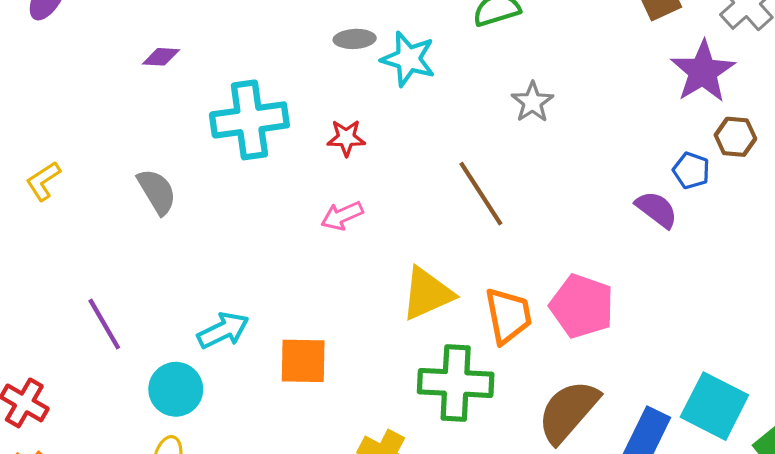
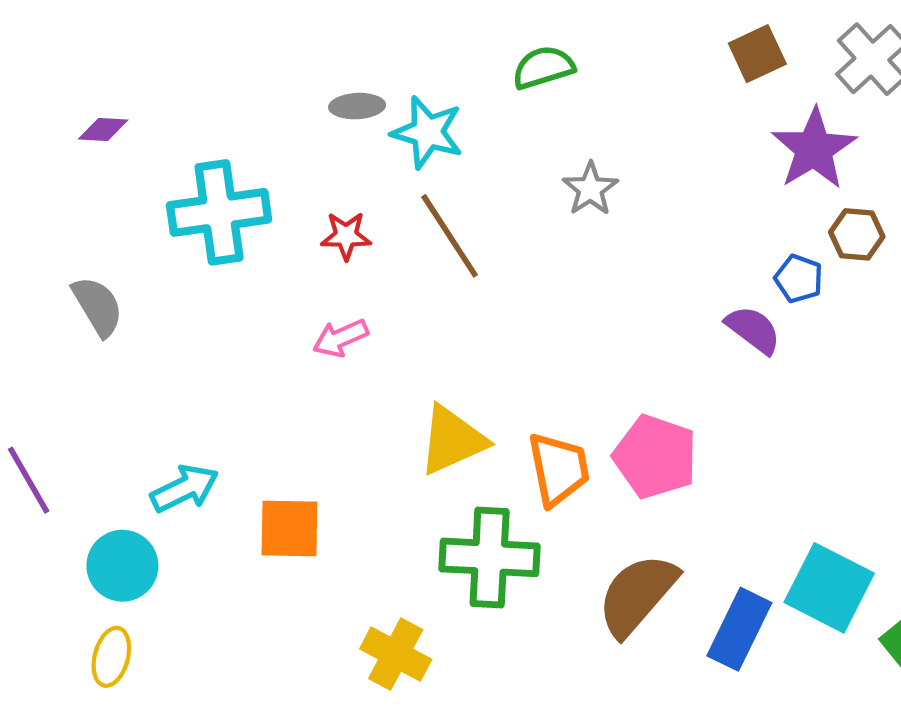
brown line: (481, 194) -> (450, 236), moved

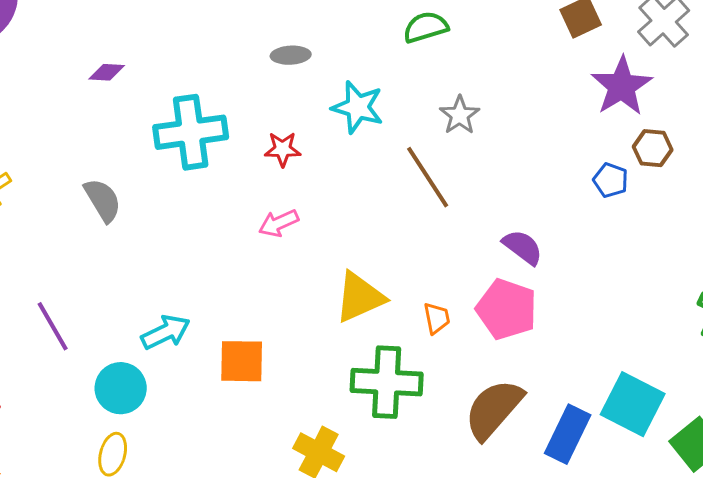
cyan star: (427, 132) -> (358, 107), moved
brown line: (450, 236) -> (428, 177), moved
purple semicircle: (753, 330) -> (523, 247), moved
orange trapezoid: (559, 469) -> (437, 318), size x0.6

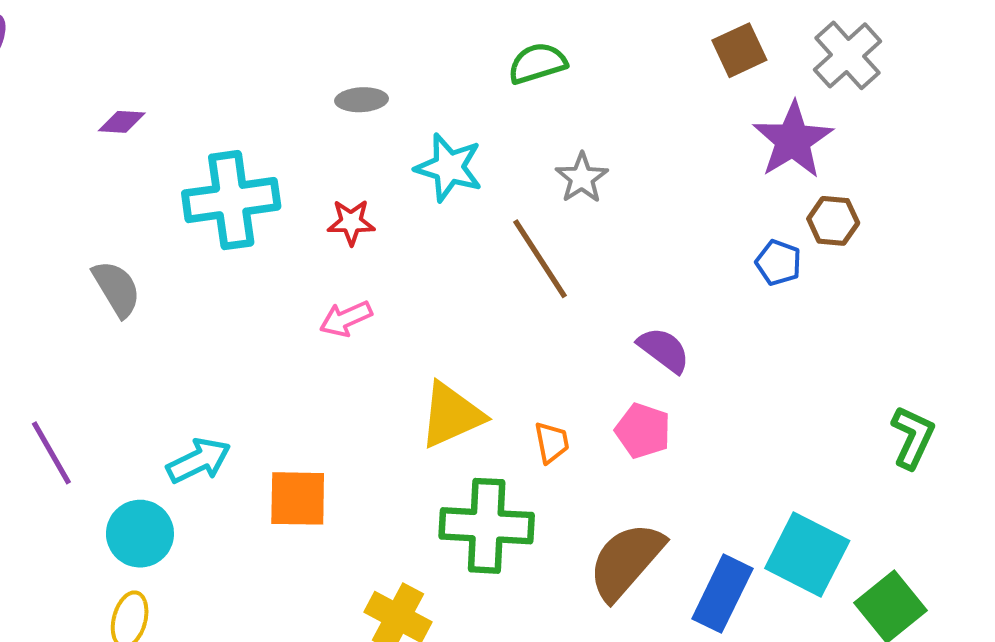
pink pentagon: (507, 309) -> (643, 431), size x0.7

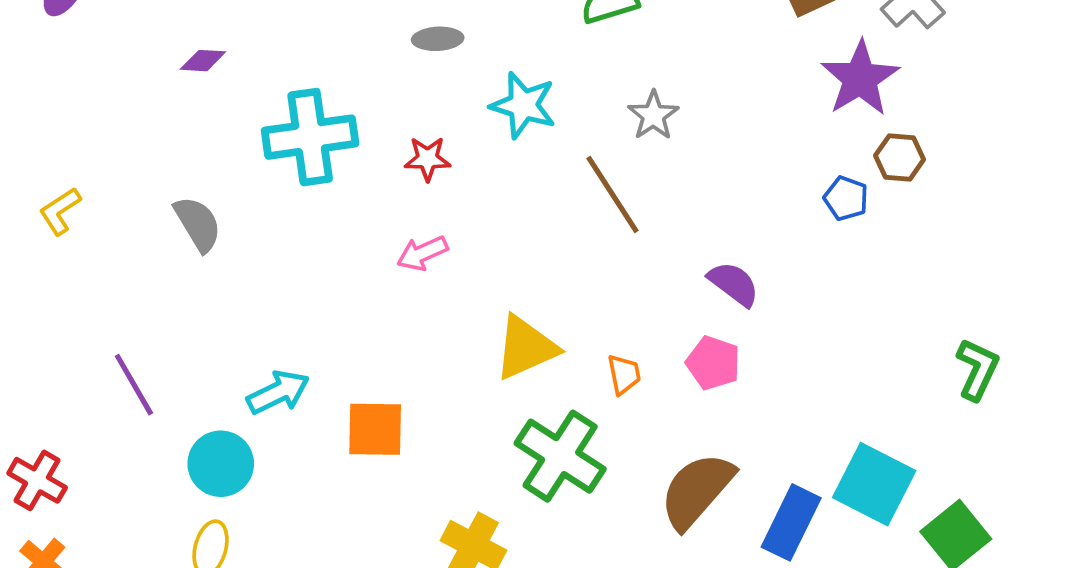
green cross: (487, 526) -> (560, 456), turned 30

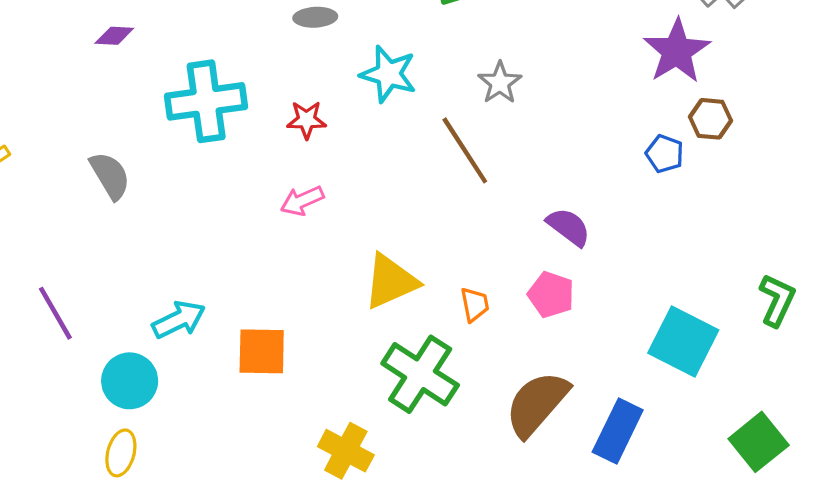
cyan square: (874, 484) -> (683, 342), moved

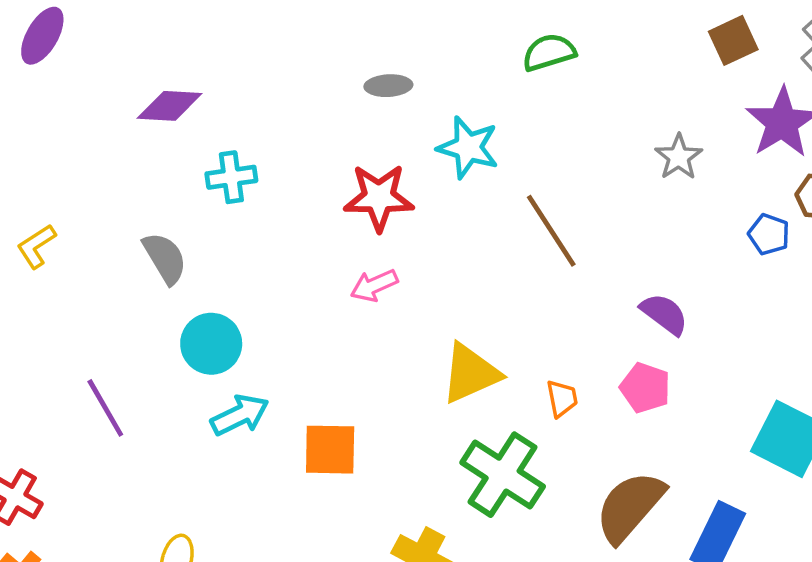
purple diamond: (114, 36) -> (170, 106), size x1.5
gray star: (500, 83) -> (679, 157), moved
cyan cross: (206, 101) -> (231, 177), moved, size x0.6
red star: (307, 120) -> (379, 197), size x1.6
cyan circle: (130, 381) -> (211, 344), moved

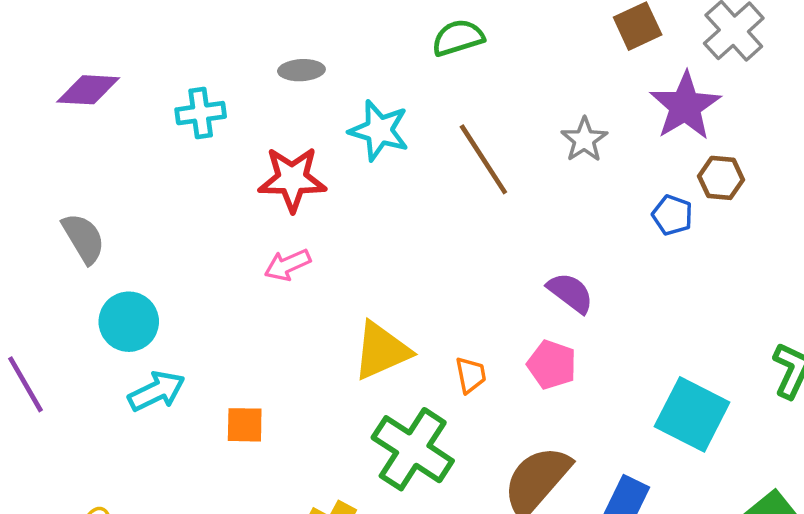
cyan cross: (231, 177) -> (201, 113), moved
brown line: (551, 231) -> (483, 159), moved
orange square: (330, 450) -> (245, 425), size x0.7

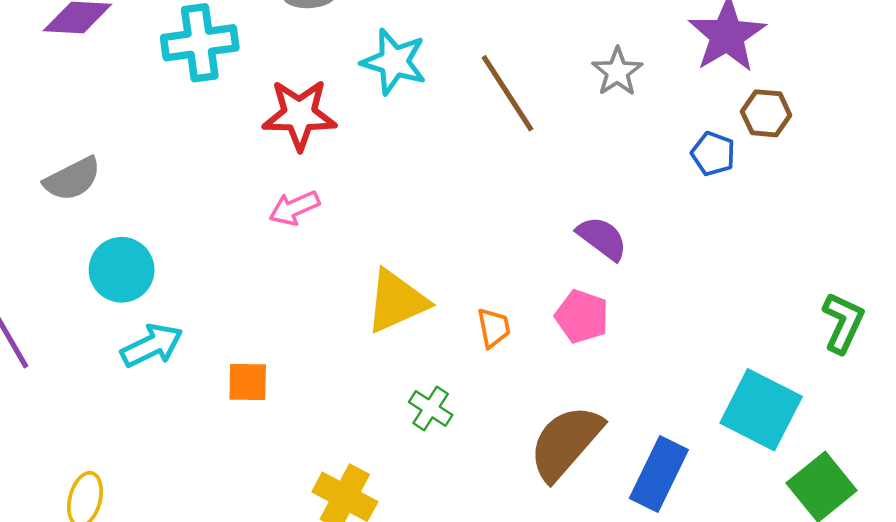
cyan cross: (201, 113) -> (200, 43), size x1.4
gray semicircle: (84, 238) -> (72, 179), turned 94
cyan square: (692, 414) -> (761, 410), moved
green cross: (413, 449) -> (431, 408), size x0.5

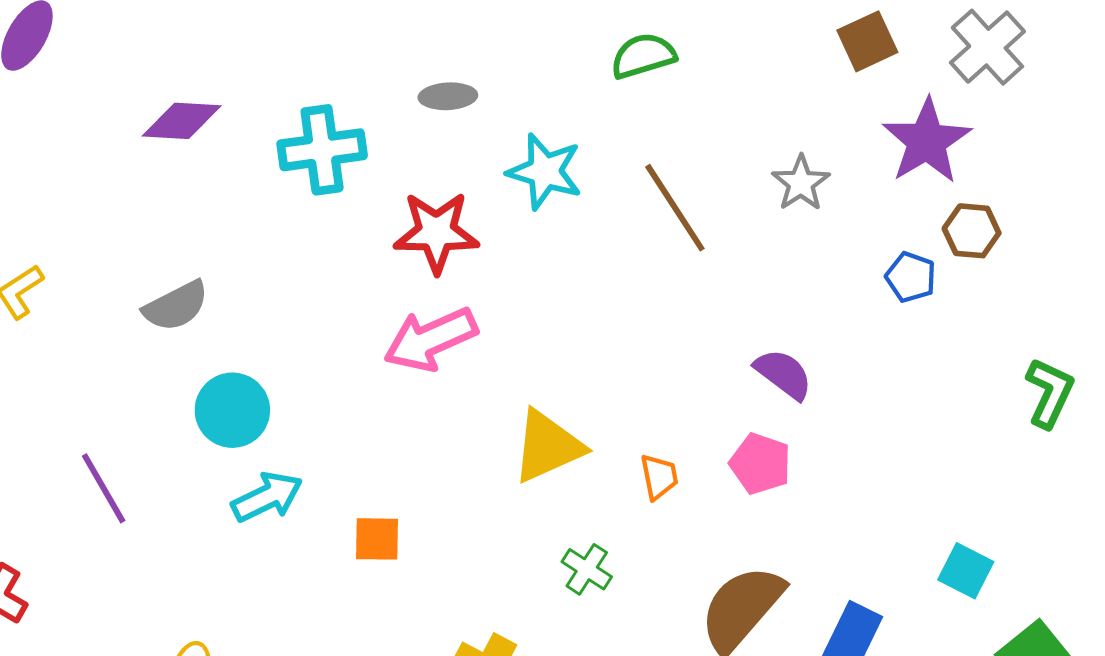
pink arrow: (294, 208) -> (431, 339), size x1.6
green L-shape: (843, 323) -> (1050, 393), moved
cyan square: (761, 410) -> (966, 571), size x0.6

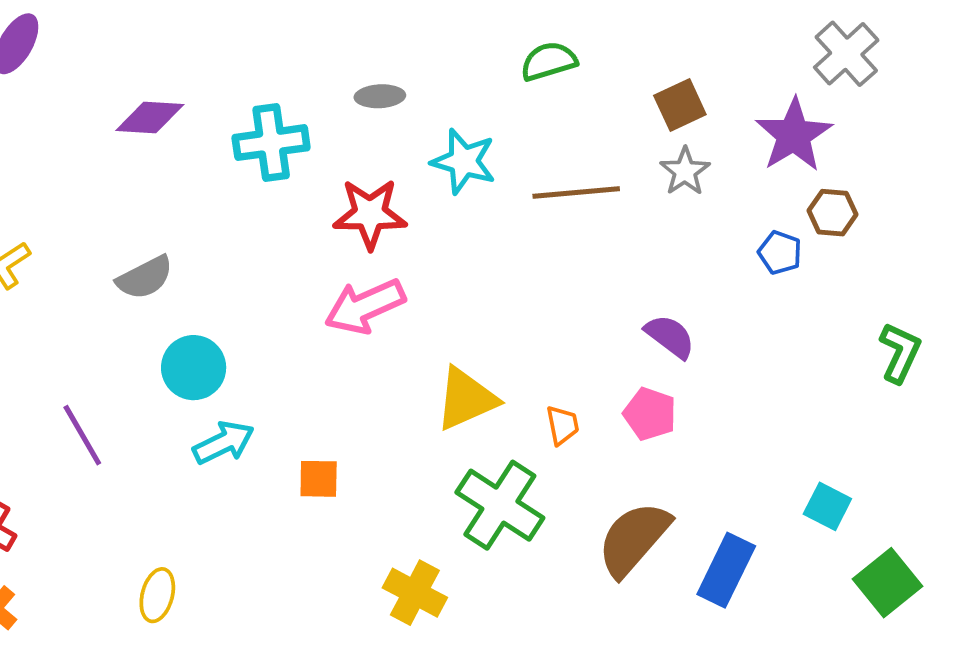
brown square: (867, 41) -> (680, 105), moved
brown line: (675, 208) -> (576, 193), turned -62
green cross: (587, 569) -> (500, 505), size x2.0

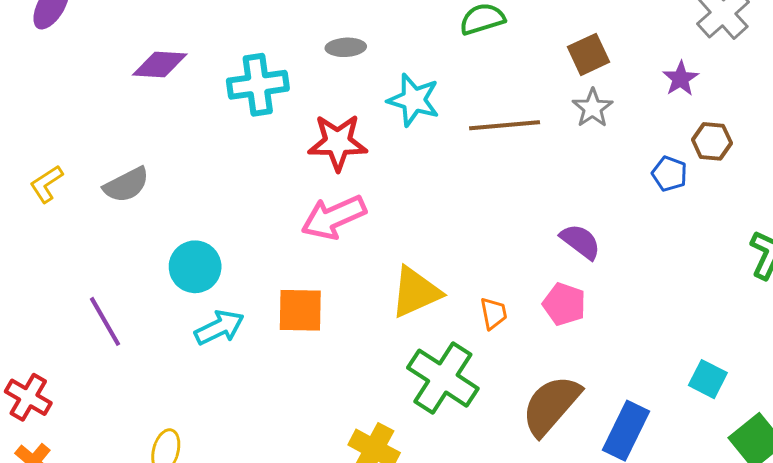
purple star: (794, 135) -> (681, 79), size x0.6
gray semicircle: (145, 278) -> (126, 185), moved
orange square: (319, 479) -> (300, 310), moved, size x1.4

